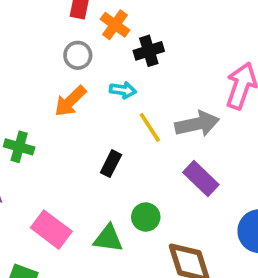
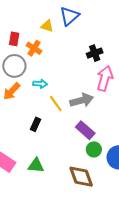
black cross: (149, 51) -> (95, 53), moved
gray circle: (78, 55) -> (14, 66), size x1.5
green circle: (146, 217) -> (94, 149), moved

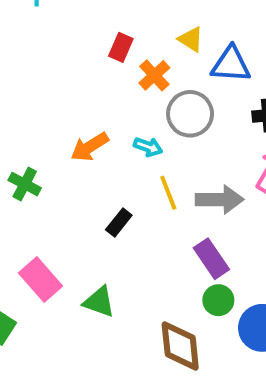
blue triangle: (69, 16) -> (231, 64), moved, turned 30
gray circle: (14, 66) -> (190, 114), moved

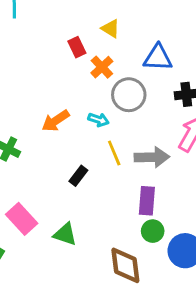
yellow triangle: (191, 39) -> (111, 29), moved
red rectangle: (121, 47) -> (77, 47), turned -48
purple rectangle: (211, 259) -> (147, 201), turned 40

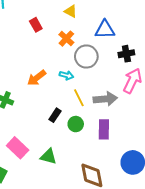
red rectangle: (77, 47) -> (36, 25), moved
green circle: (153, 231) -> (76, 124), moved

